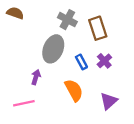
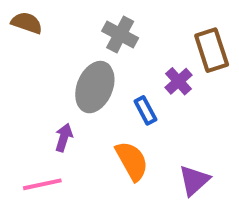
brown rectangle: (98, 28) -> (212, 50), moved
purple cross: (104, 61) -> (179, 81), moved

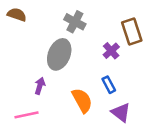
blue rectangle: (145, 110) -> (109, 85), moved
purple triangle: (194, 180) -> (121, 112), turned -40

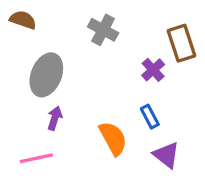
gray ellipse: (59, 54) -> (46, 75), moved

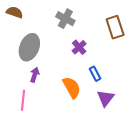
purple cross: (153, 70) -> (79, 47), moved
purple triangle: (166, 155) -> (106, 98), turned 30
pink line: (36, 158) -> (23, 100), turned -72

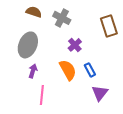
brown semicircle: (15, 12) -> (34, 12), moved
orange semicircle: (72, 87) -> (68, 70), moved
pink line: (23, 100) -> (42, 95), moved

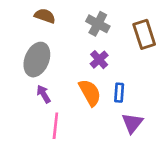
gray cross: (62, 18) -> (98, 24), moved
blue rectangle: (90, 70) -> (119, 93), turned 32
purple arrow: (33, 71) -> (44, 94), turned -48

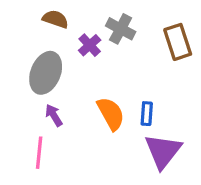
purple cross: (99, 60) -> (90, 45), moved
purple triangle: (132, 123) -> (163, 151), size x1.4
pink line: (55, 126) -> (39, 153), moved

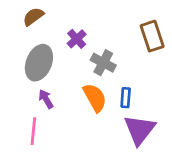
brown semicircle: (55, 19) -> (33, 17), moved, turned -55
gray cross: (121, 29) -> (103, 63), moved

